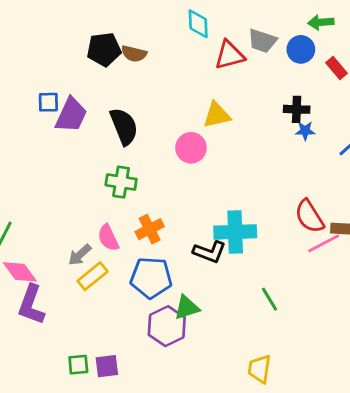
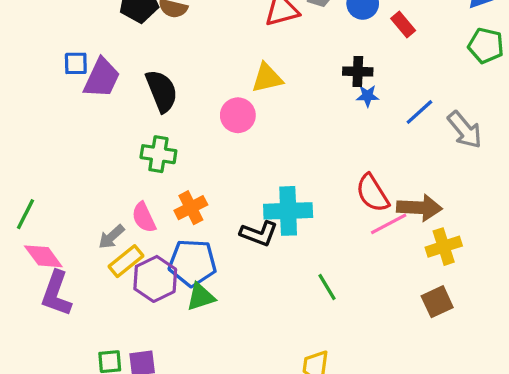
green triangle: (187, 308) -> (201, 297), moved
purple hexagon: (167, 326) -> (155, 279), moved

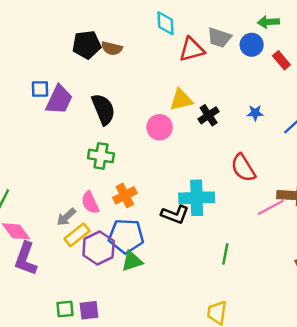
black cross: (358, 71) -> (209, 115), moved, turned -36
red semicircle: (372, 193) -> (243, 168), moved
green line: (327, 287) -> (225, 254), turned 42

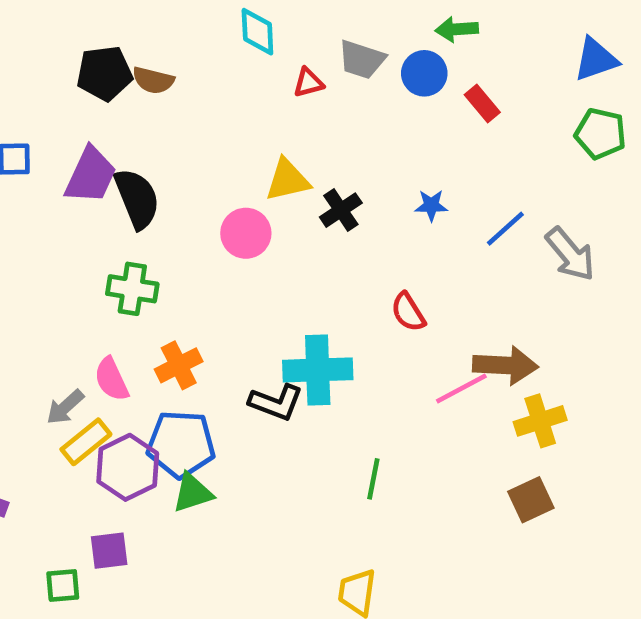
red triangle: (192, 50) -> (308, 83), size x0.6
purple trapezoid: (59, 100) -> (91, 175), moved
red semicircle: (243, 168) -> (408, 312), size x0.7
purple square: (89, 310) -> (109, 551), moved

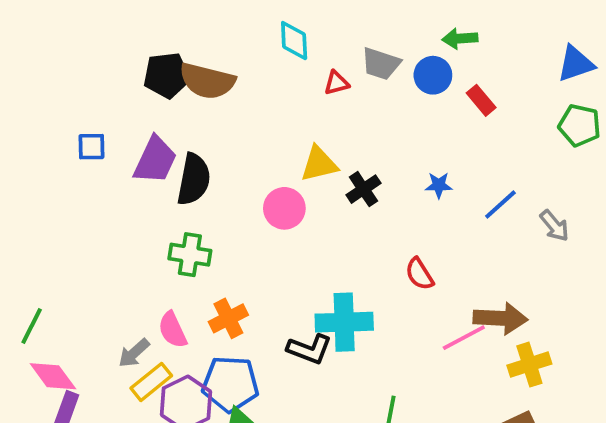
brown semicircle: (153, 80) -> (207, 81), size x1.6
black semicircle: (137, 198) -> (194, 179), turned 33
gray arrow: (570, 254) -> (554, 226), size x0.7

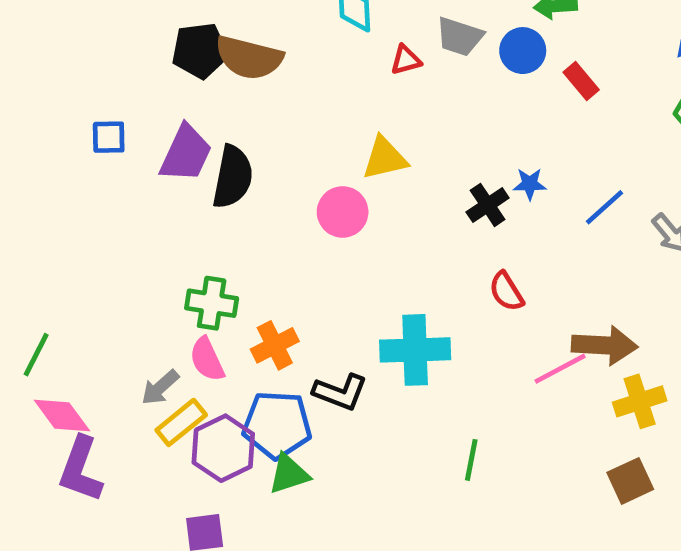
black cross: (363, 189) -> (488, 205), moved
green cross: (190, 255) -> (212, 303), moved
black L-shape: (309, 349) -> (340, 392), moved

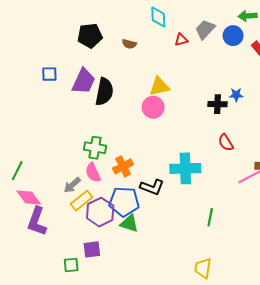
gray trapezoid: (460, 37) -> (205, 29), turned 115
brown semicircle: (249, 58) -> (129, 44), moved, size x0.5
yellow triangle: (385, 158) -> (159, 86), moved
black cross: (488, 205) -> (217, 104), turned 36
green triangle: (289, 474) -> (129, 223), turned 36

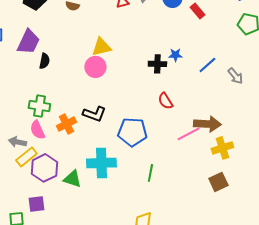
black semicircle: (104, 92) -> (44, 61), moved, size x0.6
cyan cross: (185, 168) -> (101, 163), moved
gray arrow: (72, 185) -> (17, 142), turned 54
black L-shape: (152, 187) -> (94, 114), moved
blue pentagon: (124, 202) -> (132, 132), moved

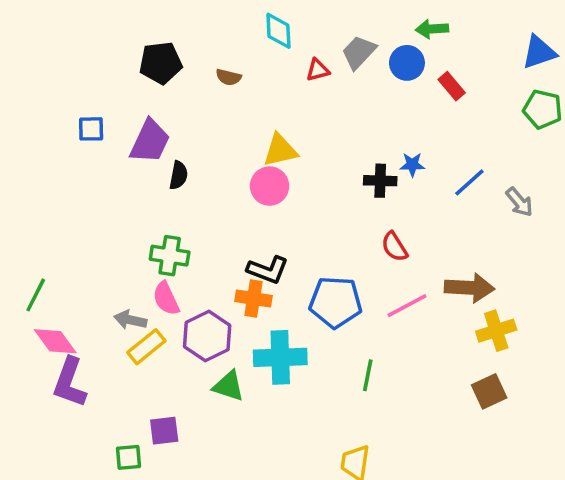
orange cross: (66, 124) -> (253, 298), moved, turned 36
pink line: (188, 134) -> (407, 306), moved
purple hexagon: (44, 168) -> (207, 336), moved

